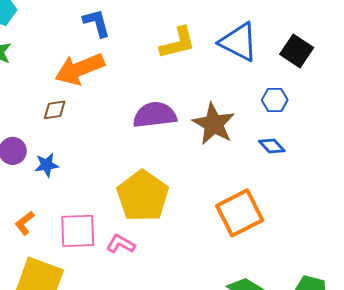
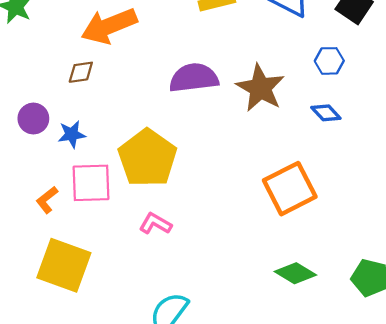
yellow pentagon: (143, 196) -> (147, 158), moved
pink square: (78, 231) -> (91, 183), moved

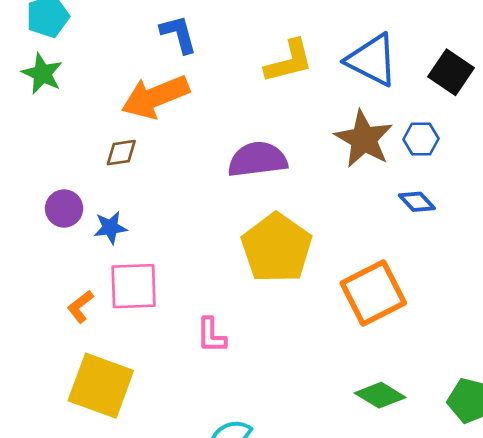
brown star: (260, 88) -> (364, 139), moved
yellow pentagon: (147, 158) -> (277, 248), moved
pink L-shape: (155, 224) -> (211, 335), turned -120

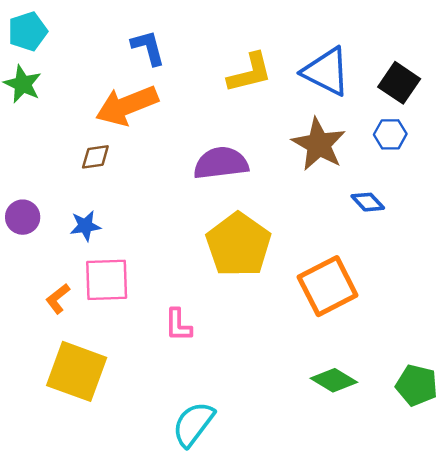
blue hexagon: (421, 139) -> (390, 134), moved
purple circle: (64, 208) -> (23, 217), moved

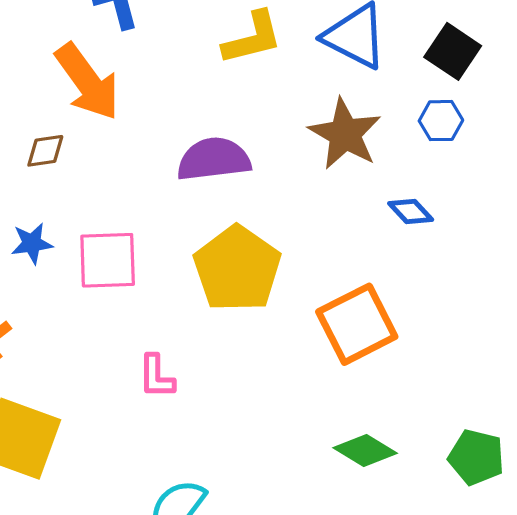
orange arrow: (127, 105) -> (87, 82), turned -104
pink square: (107, 280) -> (108, 260), moved

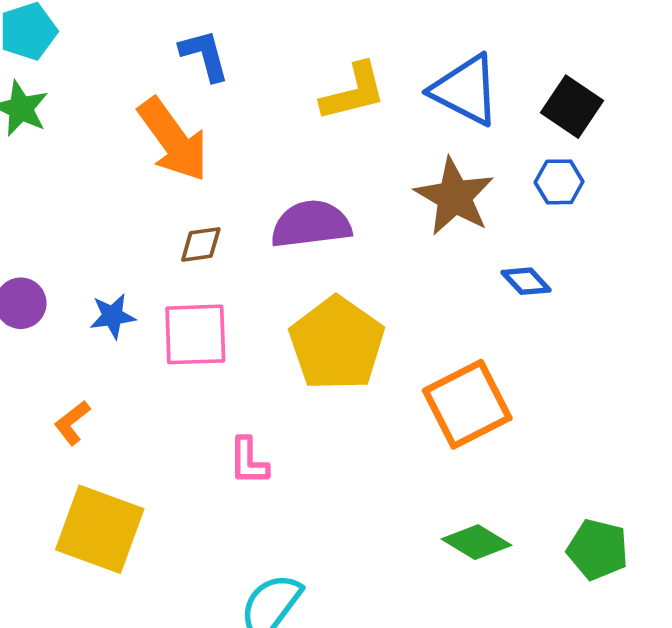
brown diamond: (45, 151) -> (201, 244), moved

